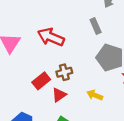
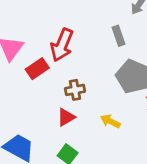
red arrow: (51, 37) -> (62, 45), turned -95
red rectangle: (41, 81) -> (37, 69), moved

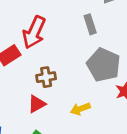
yellow arrow: (110, 121) -> (80, 109), turned -48

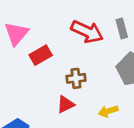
red arrow: (34, 32) -> (87, 32), moved, turned -92

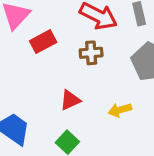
brown cross: (76, 78) -> (91, 53), moved

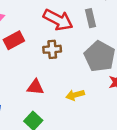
red triangle: (70, 100) -> (35, 87), turned 30

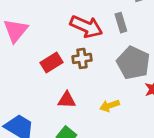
red rectangle: (14, 40) -> (52, 62), moved

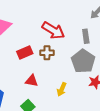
gray rectangle: (121, 23) -> (86, 36), moved
yellow arrow: (110, 106) -> (62, 89), turned -56

